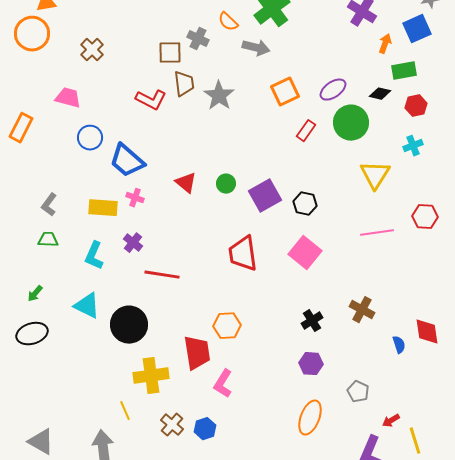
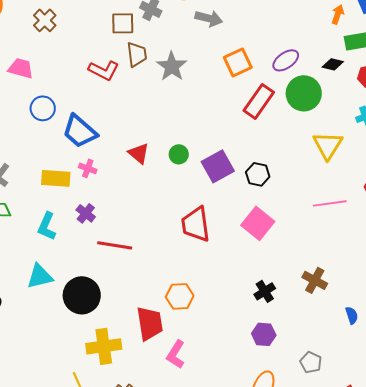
red rectangle: (306, 131) -> (259, 101), size x1.6
cyan triangle: (87, 306) -> (40, 276), turned -40

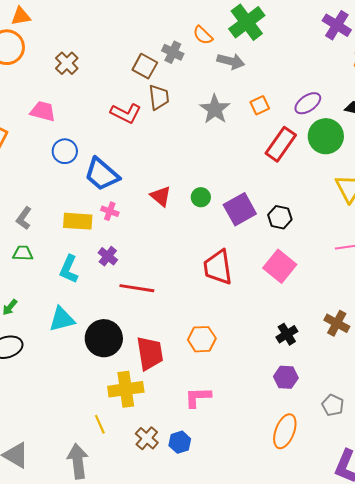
brown square: (123, 23) -> (145, 66), turned 30
orange square: (238, 62) -> (260, 105), size x0.7
gray star: (172, 66) -> (215, 109), moved
red trapezoid: (150, 323) -> (150, 353), moved
pink L-shape: (176, 354) -> (198, 397), turned 56

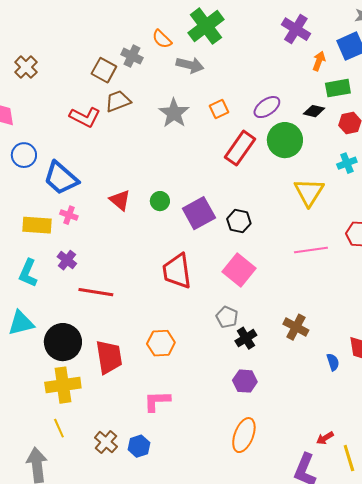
brown trapezoid: (159, 97) -> (118, 101), turned -104
yellow cross: (126, 389) -> (63, 385), moved
gray pentagon: (333, 405) -> (227, 317), moved

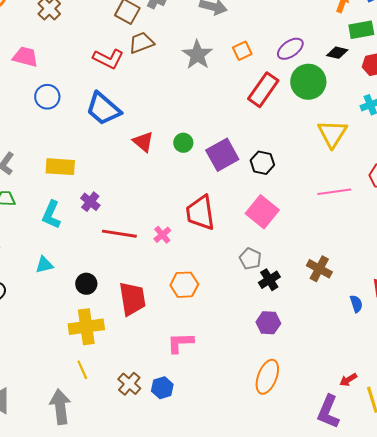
blue trapezoid: (61, 178) -> (103, 109), moved
pink cross: (69, 215) -> (162, 235), moved, turned 30
cyan triangle: (21, 323) -> (44, 265), size x0.7
black circle: (63, 342) -> (86, 284), size x0.6

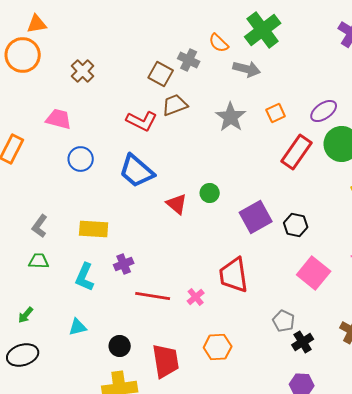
green circle: (183, 143) -> (210, 193), moved
purple cross: (90, 202) -> (124, 264), turned 30
pink square: (262, 212) -> (314, 273), moved

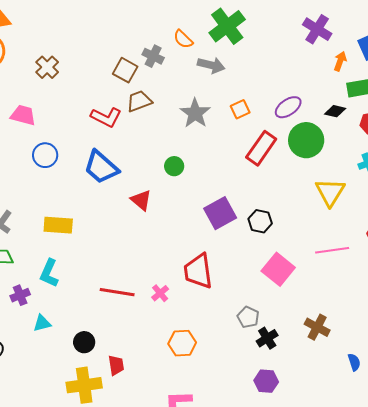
green circle: (210, 193) -> (174, 166), moved
purple cross: (124, 264) -> (20, 295), moved
red trapezoid: (166, 361) -> (116, 365), moved, size x0.6

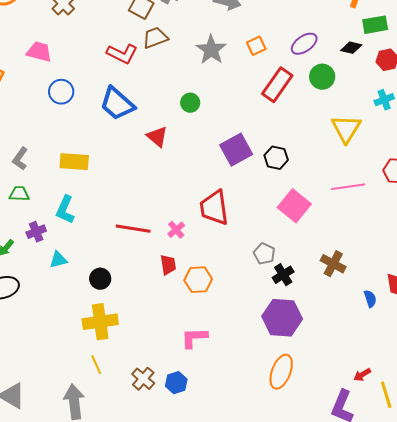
green circle: (306, 140) -> (322, 77), size x0.7
red trapezoid: (116, 365) -> (168, 265), moved
purple hexagon: (266, 381) -> (282, 318), size x1.6

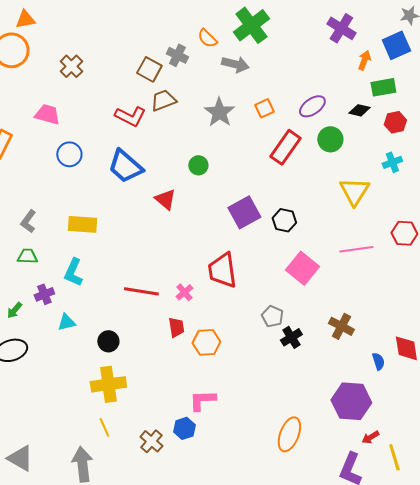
purple hexagon: (282, 318) -> (351, 401), moved
blue hexagon: (176, 383) -> (184, 428), moved

